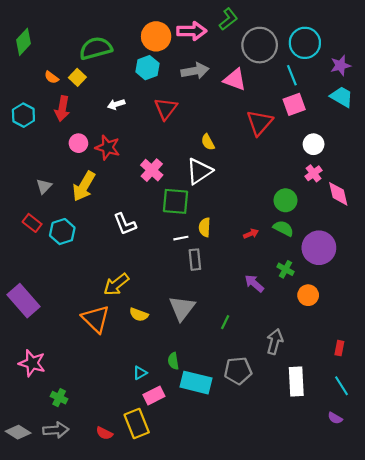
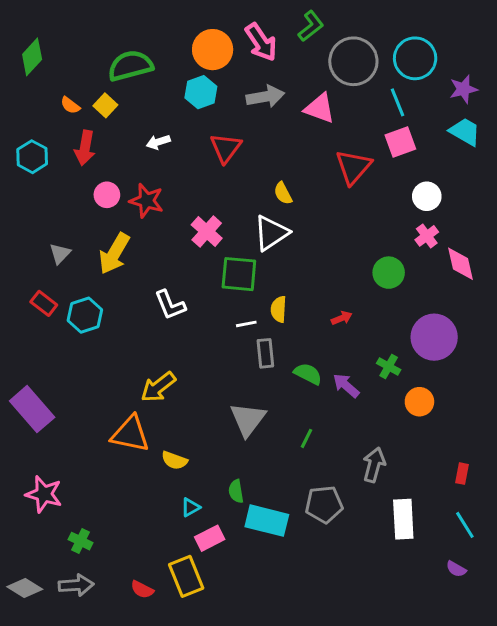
pink arrow: (192, 31) -> (261, 42), turned 56
green semicircle: (283, 228) -> (308, 374), moved
yellow semicircle: (139, 315) -> (174, 460), moved
orange triangle: (96, 319) -> (130, 434), turned -32

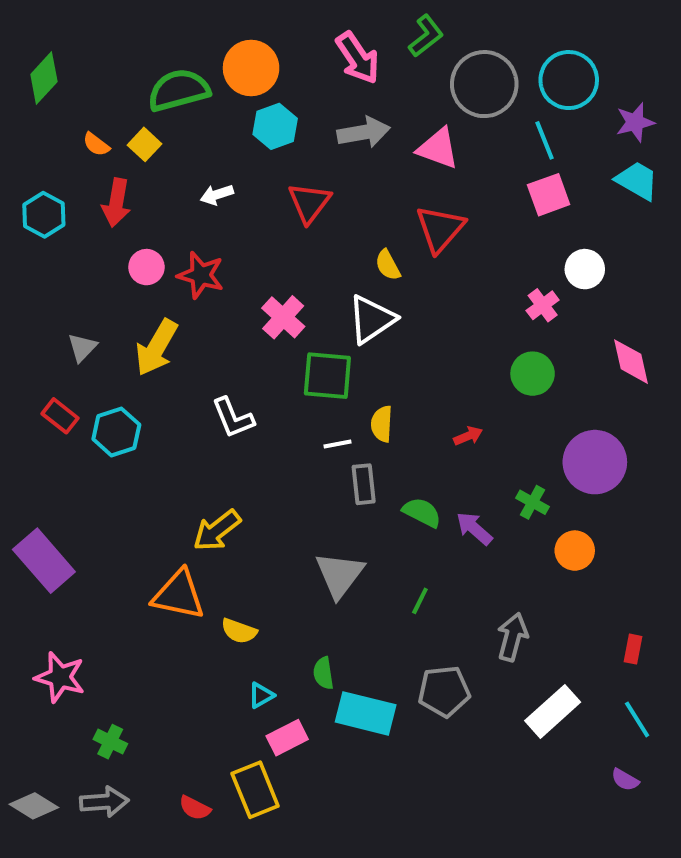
orange circle: (213, 50) -> (251, 68), moved
red triangle: (353, 167) -> (440, 229), moved
pink cross: (427, 236) -> (543, 305), moved
white rectangle: (403, 519) -> (553, 711), turned 51

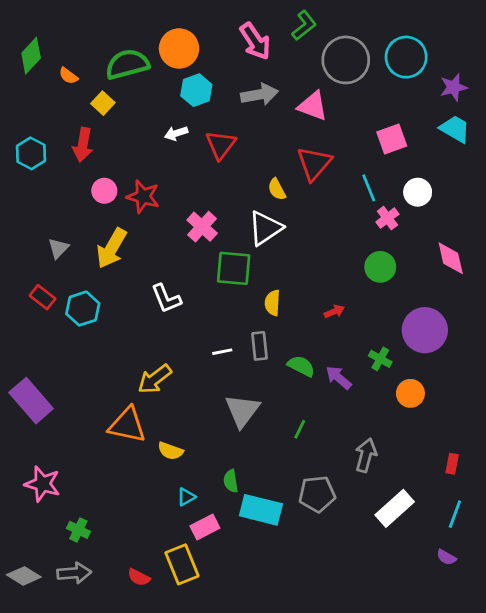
cyan line: (545, 140) -> (369, 188), moved
orange semicircle: (96, 144) -> (68, 76), moved
white arrow: (217, 195) -> (176, 133), moved
white line: (337, 444) -> (222, 352), moved
cyan line: (637, 719) -> (455, 514), turned 52

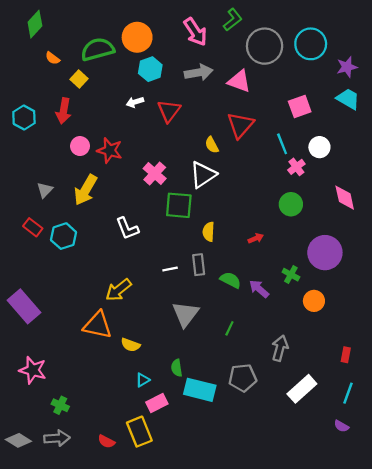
green diamond: (31, 56) -> (35, 24), moved

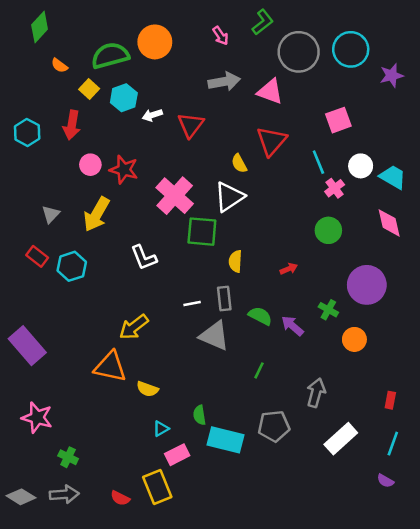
pink arrow: (195, 32) -> (221, 36), size x0.6
cyan hexagon: (150, 69) -> (124, 98), moved
cyan trapezoid: (348, 99) -> (393, 177), moved
pink cross: (155, 173) -> (175, 196), size x1.4
gray triangle: (185, 314) -> (214, 336), moved, turned -44

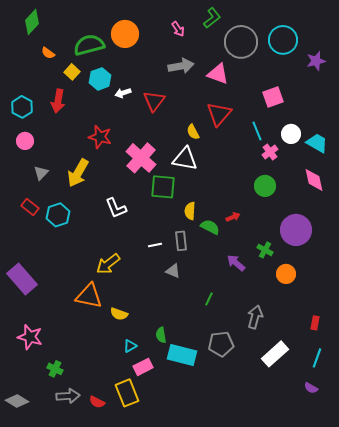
pink circle: (90, 165) -> (25, 141), moved
white triangle: (229, 197) -> (185, 159), turned 44
green semicircle: (260, 316) -> (210, 227), moved
gray triangle: (214, 336) -> (173, 271), size x0.6
gray arrow: (64, 494) -> (68, 396), moved

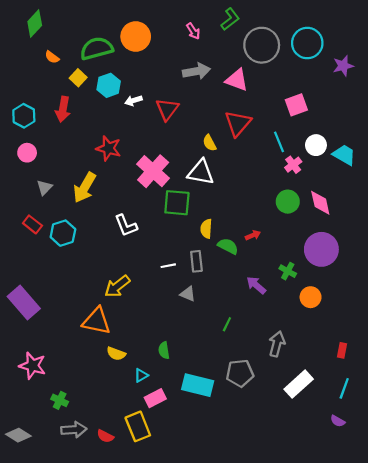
pink diamond: (314, 180) -> (320, 203), moved
yellow semicircle: (119, 314) -> (116, 354), moved
green semicircle: (161, 335) -> (164, 350), moved

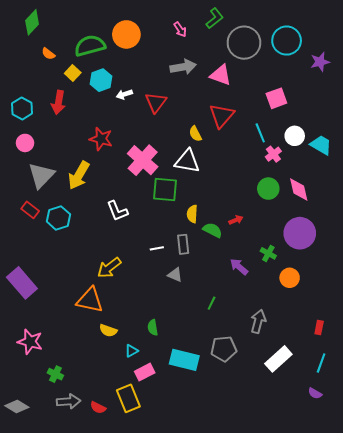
gray triangle: (44, 187) -> (41, 175), size x1.8

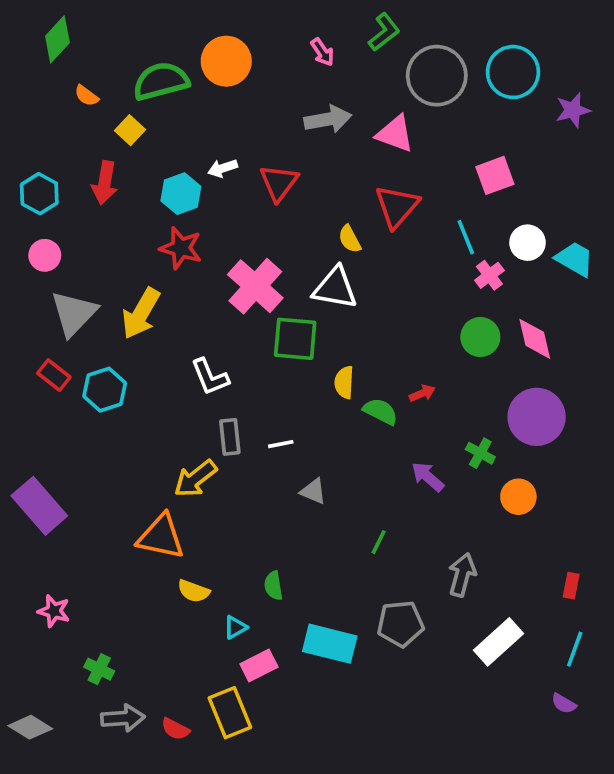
cyan hexagon: (101, 80) -> (181, 194), moved
gray rectangle: (183, 244) -> (230, 437), moved
pink star: (30, 342) -> (54, 611), size x0.7

